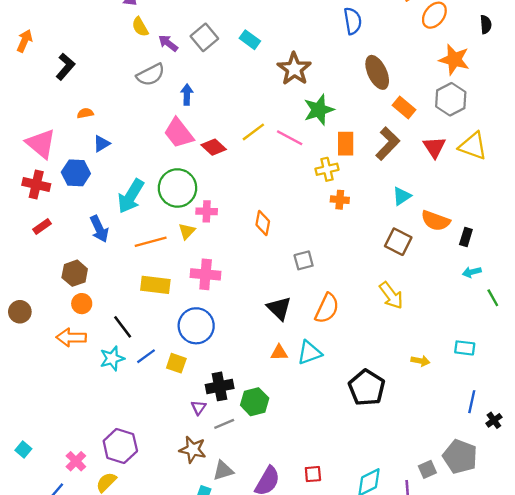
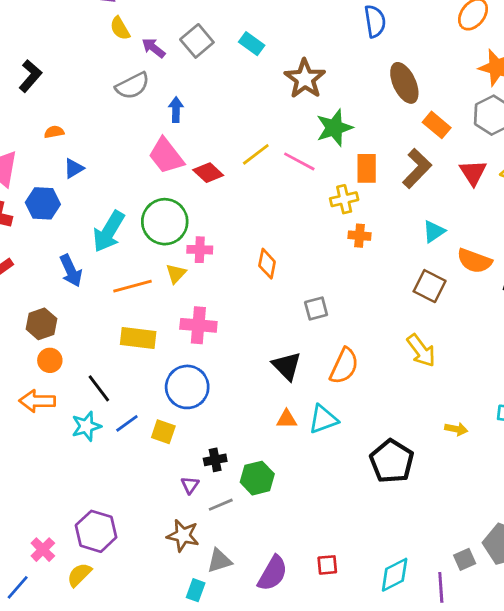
black cross: (220, 386) -> (215, 460), size x0.7

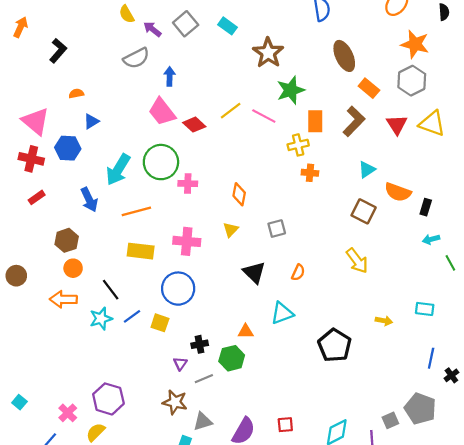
yellow triangle: (176, 273) -> (231, 230), moved
orange semicircle: (344, 366) -> (298, 272), size x0.6
orange triangle: (287, 419) -> (246, 331), moved

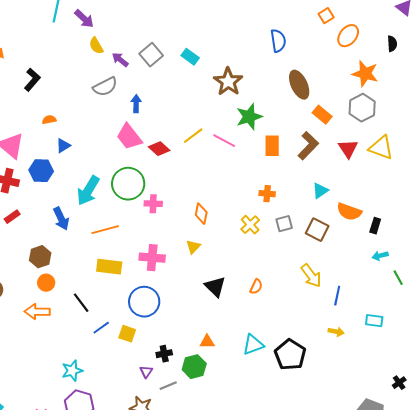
yellow cross: (298, 145) -> (250, 225), moved, turned -30
gray square: (277, 229) -> (284, 224), moved
cyan triangle: (282, 313) -> (253, 345), moved
cyan star: (101, 319) -> (72, 371), moved
blue line: (431, 358) -> (337, 296), moved

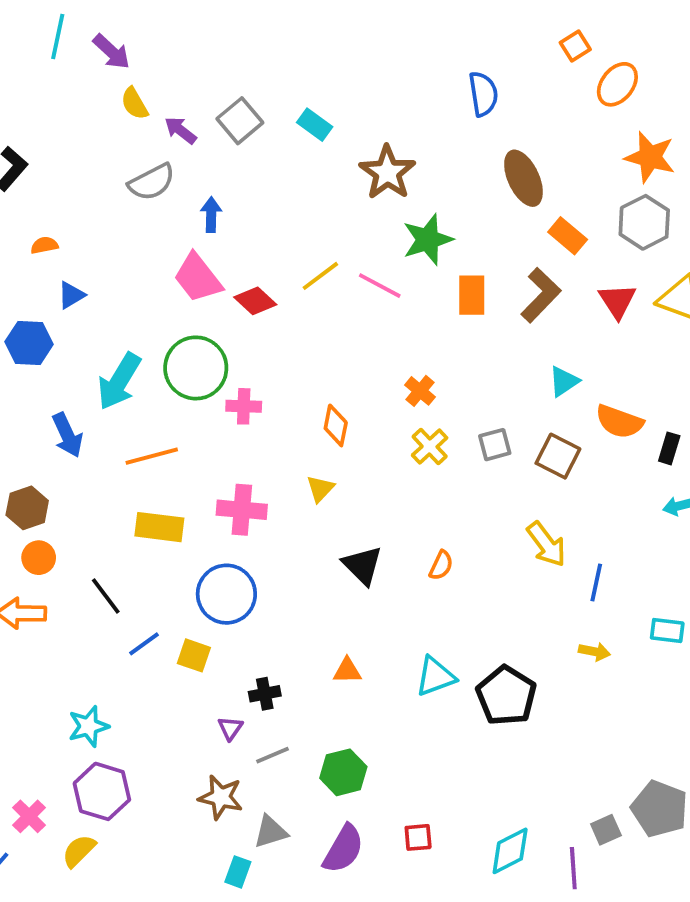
orange cross: (267, 194) -> (420, 391), moved, turned 35
green hexagon: (194, 367) -> (343, 772), moved

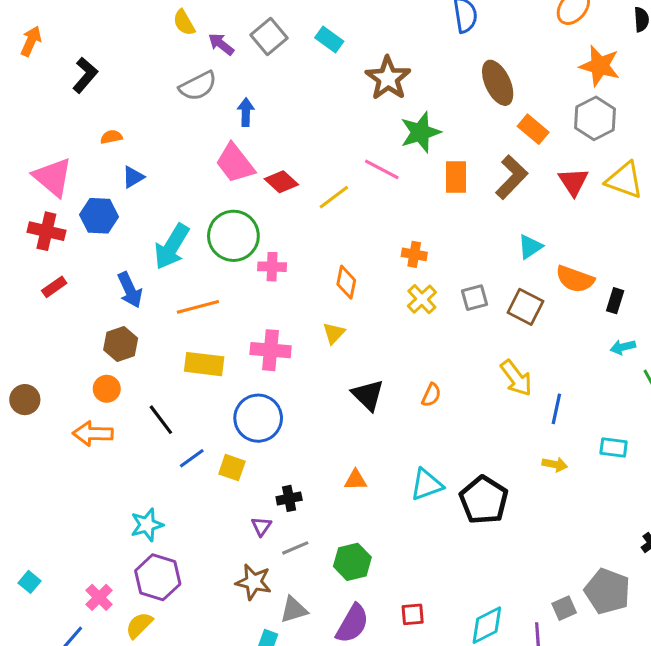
yellow line: (320, 276) -> (334, 197), moved
orange cross: (420, 391) -> (414, 254), turned -30
brown hexagon: (27, 508) -> (121, 344), moved

